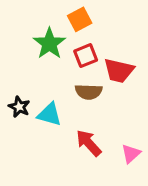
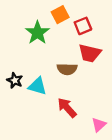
red square: (86, 56) -> (83, 26), moved
pink triangle: (131, 154) -> (99, 125), moved

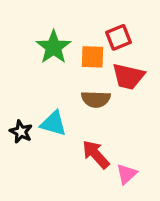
orange square: (60, 15) -> (93, 57), moved, turned 30
black star: (15, 80) -> (21, 132), moved
pink triangle: (99, 125) -> (127, 174), moved

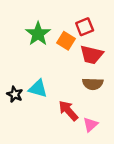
orange square: (93, 57) -> (66, 41), turned 30
brown semicircle: (96, 99) -> (93, 84), moved

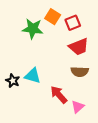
green star: (38, 34) -> (33, 29), turned -30
orange square: (66, 41) -> (53, 17), moved
red trapezoid: (92, 55) -> (79, 47), turned -35

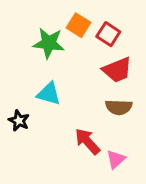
red square: (73, 23) -> (108, 34), turned -35
cyan triangle: (33, 76) -> (49, 94), moved

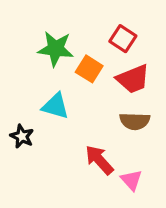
orange square: (79, 25) -> (89, 69), moved
pink triangle: (116, 159) -> (131, 180), turned -30

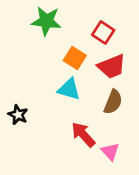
green star: (56, 49) -> (46, 21), moved
cyan triangle: (56, 106) -> (69, 89), moved
brown semicircle: (135, 121) -> (113, 102), turned -70

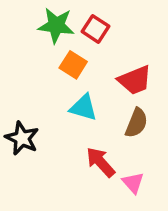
red square: (103, 32) -> (95, 29), moved
orange square: (75, 58) -> (73, 65), moved
black star: (18, 115) -> (22, 138), size x1.4

